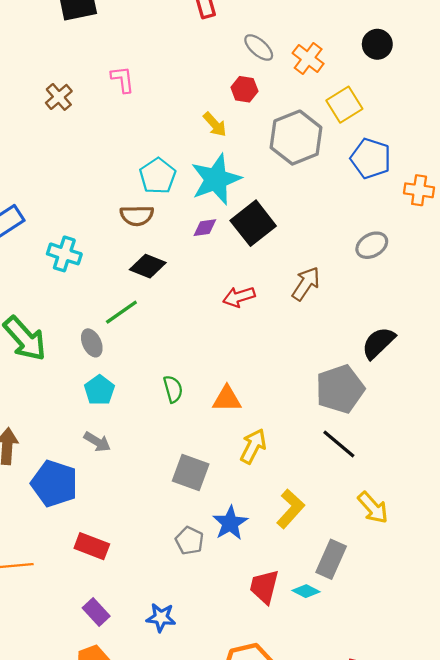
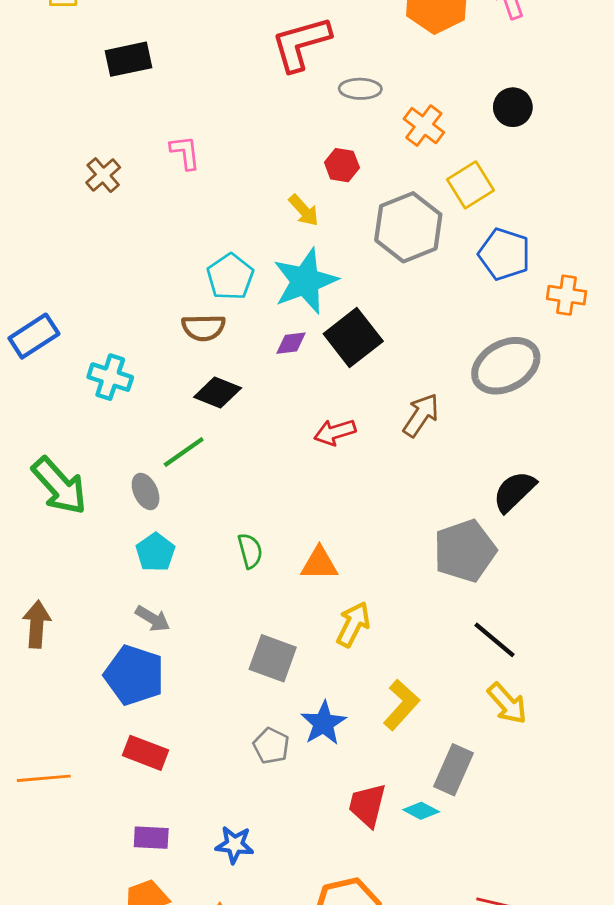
gray ellipse: (259, 48) -> (360, 89), moved, turned -40
gray ellipse: (372, 245) -> (506, 366), size x1.6
black line: (339, 444) -> (494, 640), moved
blue pentagon: (54, 483) -> (134, 675), moved
purple rectangle: (96, 612) -> (151, 838), turned -44

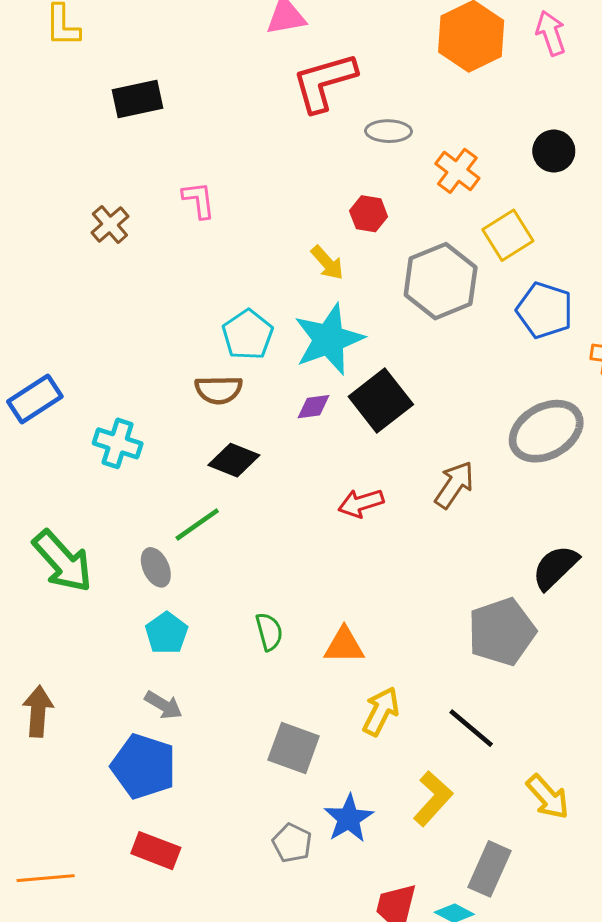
black line: (494, 640) -> (471, 728), moved

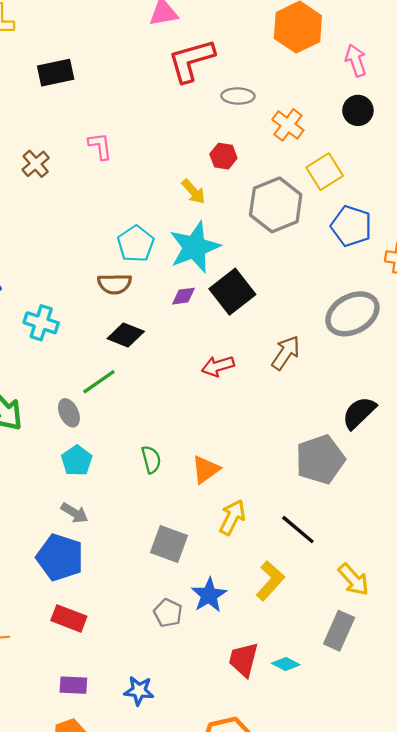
pink arrow: (551, 33) -> (356, 60), moved
orange triangle: (344, 645) -> (206, 470), turned -36
gray rectangle: (490, 869) -> (339, 631), moved

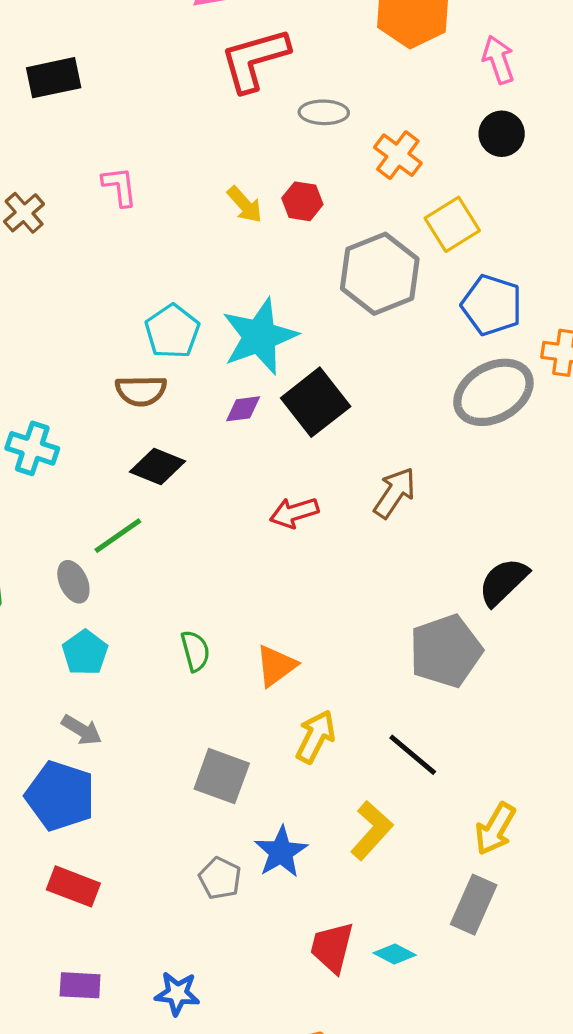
yellow arrow: (193, 192) -> (245, 205), moved
gray ellipse: (352, 314) -> (493, 392), moved
yellow arrow: (354, 580) -> (495, 829), turned 72

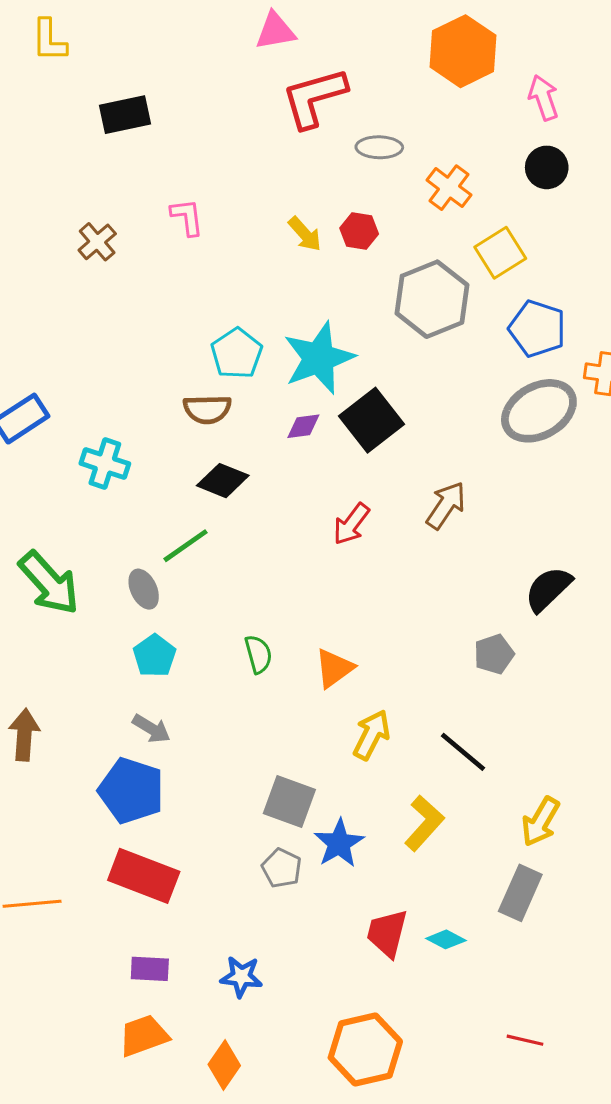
red arrow: (294, 513) -> (351, 524), turned -36
gray pentagon: (446, 651) -> (494, 654), size x0.6
gray square: (222, 776) -> (289, 801), moved
red rectangle: (73, 886) -> (144, 876), size x1.4

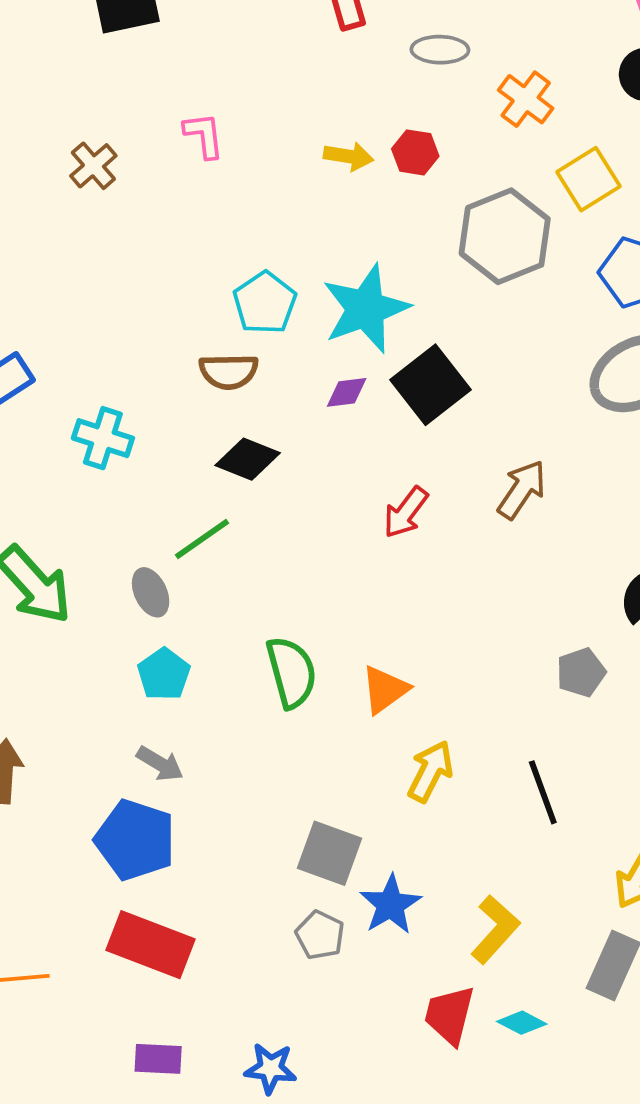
yellow arrow: (305, 234) -> (349, 156), turned -39
green semicircle: (258, 654) -> (291, 672), size x1.5
black line: (463, 752) -> (543, 792), turned 30
yellow L-shape: (424, 823) -> (495, 929), moved

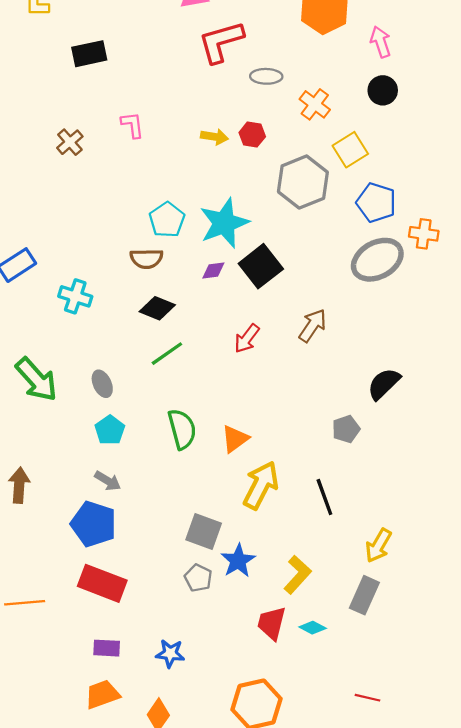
green line: (202, 539) -> (167, 354), moved
yellow arrow: (430, 771) -> (261, 485), size x1.4

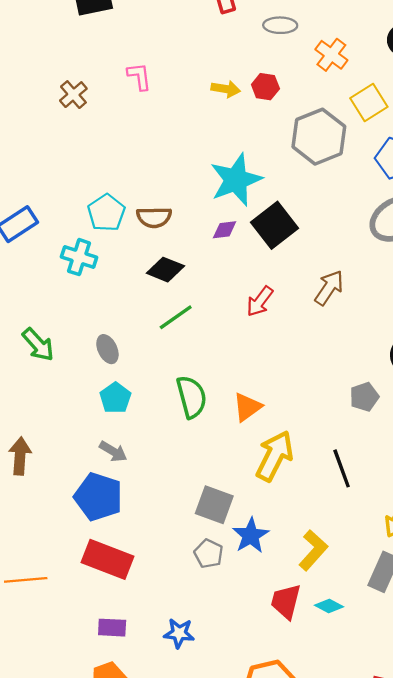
cyan pentagon: (167, 220) -> (106, 213), moved
green arrow: (36, 379) -> (38, 345), size x0.7

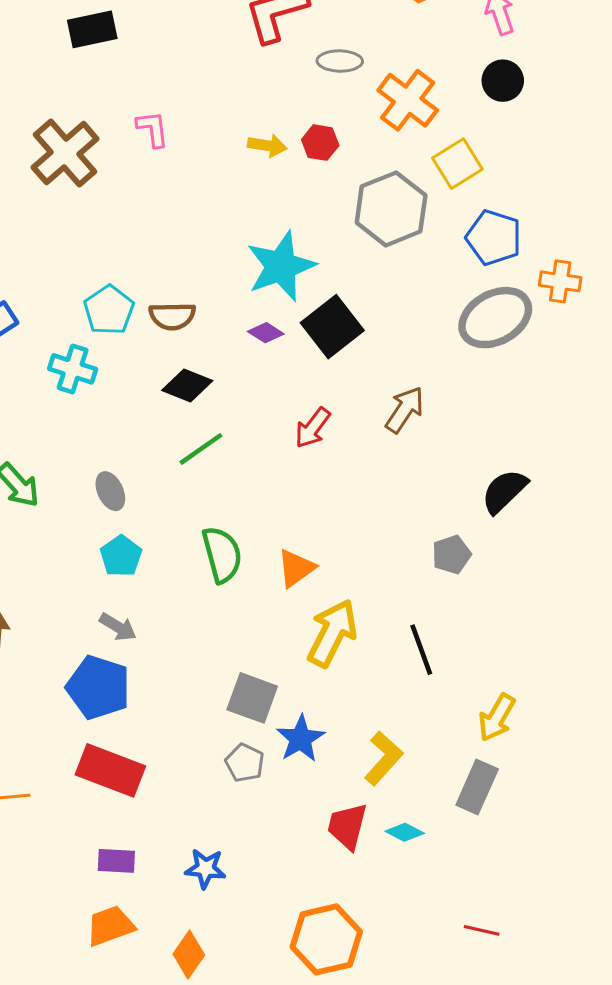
orange cross: (331, 55) -> (408, 100), size x1.4
brown cross: (73, 95) -> (65, 153), size x1.8
purple diamond: (225, 230) -> (266, 333), turned 40

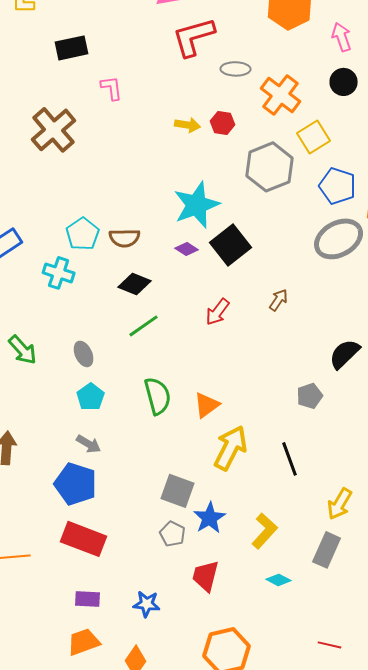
pink L-shape: (153, 129) -> (112, 88), moved
brown arrow: (405, 410) -> (279, 300), size x0.7
red trapezoid: (347, 826) -> (206, 576), moved

